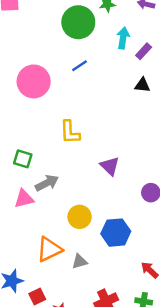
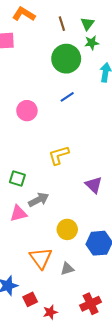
pink circle: (34, 81) -> (27, 111), size x0.7
yellow L-shape: (70, 132) -> (59, 155), turned 75
orange triangle: (49, 249) -> (41, 258), turned -40

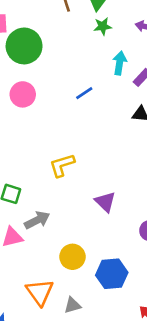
green circle: (66, 59) -> (24, 46), moved
blue line: (67, 97) -> (84, 93), moved
pink circle: (27, 111) -> (23, 94), moved

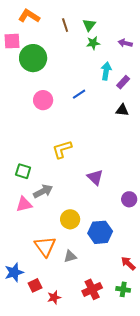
pink circle: (23, 94) -> (43, 100), moved

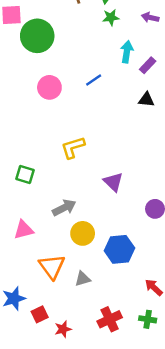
gray arrow: (43, 191) -> (64, 208), moved
pink triangle: (24, 204) -> (24, 230), moved

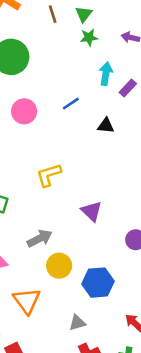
black triangle: (146, 100) -> (106, 126), moved
gray triangle: (83, 279) -> (77, 323), moved

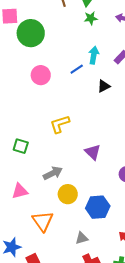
cyan arrow: (106, 74) -> (94, 55), moved
black triangle: (106, 126) -> (104, 86), turned -32

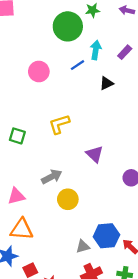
green circle: (31, 33) -> (68, 26), moved
green square: (21, 146) -> (17, 136), moved
blue hexagon: (98, 207) -> (106, 236), moved
orange triangle: (43, 221) -> (22, 229), moved, turned -50

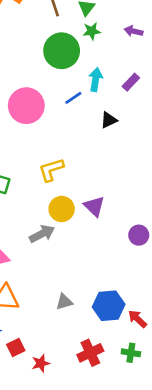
pink circle: (39, 72) -> (26, 106), size x1.4
yellow circle: (68, 199) -> (62, 209), moved
gray triangle: (83, 247) -> (64, 302), moved

